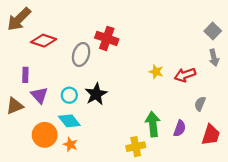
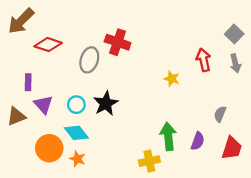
red arrow: (185, 75) -> (204, 60), moved, turned 96

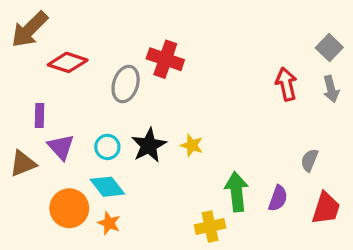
yellow star: (172, 79) -> (192, 145), moved

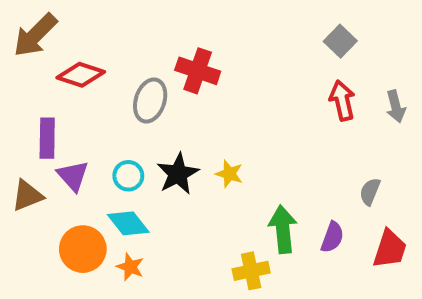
gray square: (329, 48) -> (340, 41), moved
purple rectangle: (39, 115) -> (47, 138), size x1.4

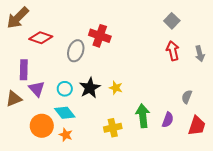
yellow cross: (251, 271) -> (113, 128), moved

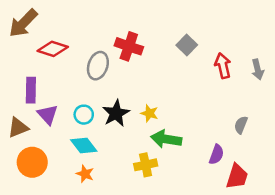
gray square: (172, 21) -> (187, 45), moved
green arrow: (143, 116) -> (166, 139), moved, turned -75
orange circle: (42, 126) -> (32, 162), moved
red trapezoid: (197, 126) -> (237, 176), moved

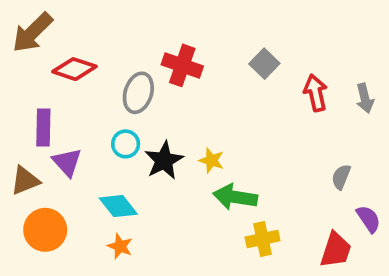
cyan circle: (84, 115) -> (126, 144), moved
purple semicircle: (216, 155) -> (369, 219), moved, turned -54
yellow cross: (146, 165) -> (263, 239), moved

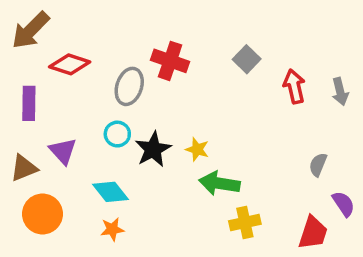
purple rectangle: (43, 128) -> (29, 103), moved
orange star: (120, 246) -> (112, 229), turned -30

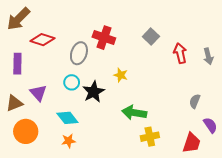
yellow star: (197, 149) -> (121, 75), moved

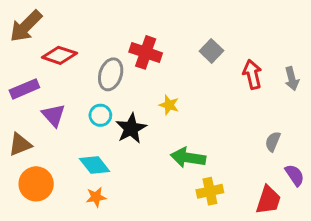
purple rectangle: (17, 64) -> (24, 89), turned 66
purple triangle: (38, 93) -> (54, 115), moved

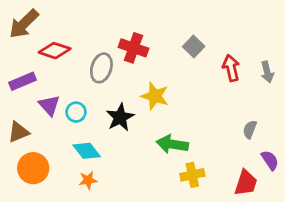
yellow star: (169, 105) -> (155, 96), size x1.5
cyan circle: (100, 115) -> (76, 112), moved

